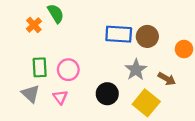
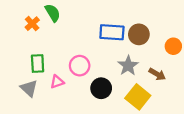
pink circle: (68, 70) -> (80, 66), moved
pink triangle: (60, 97) -> (57, 82), moved, turned 48

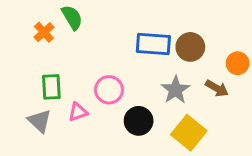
brown arrow: (157, 74) -> (217, 88), moved

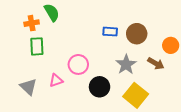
orange cross: (44, 32) -> (32, 23), turned 32
blue rectangle: (153, 44) -> (110, 32), size x0.6
green rectangle: (51, 87) -> (37, 46), moved

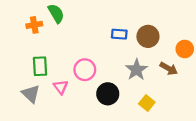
green rectangle: (37, 46) -> (40, 66), moved
pink triangle: (56, 80) -> (61, 87), turned -48
yellow square: (136, 95) -> (147, 103), size x0.6

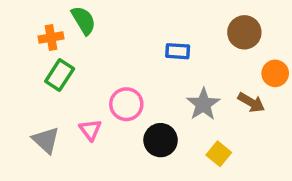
brown circle: (148, 36) -> (244, 32), moved
green rectangle: (40, 66) -> (60, 75), moved, turned 36

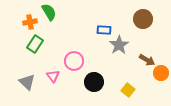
orange circle: (275, 73) -> (161, 73), moved
gray star: (203, 104) -> (119, 45), moved

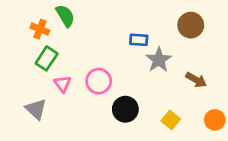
orange cross: (30, 22) -> (40, 29), turned 32
orange circle: (161, 73) -> (215, 120), moved
pink triangle: (53, 76) -> (63, 84), moved

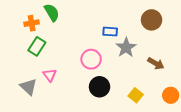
orange cross: (40, 29) -> (32, 23), turned -32
pink circle: (99, 81) -> (91, 59), moved
pink triangle: (63, 84) -> (50, 75), moved

